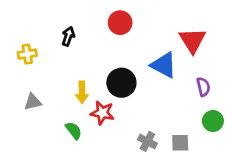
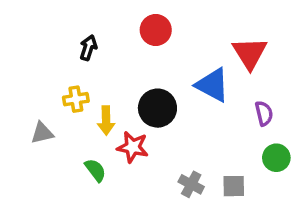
yellow cross: (27, 54) -> (76, 99), moved

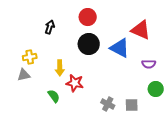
red triangle: (250, 53) -> (141, 30), turned -35
yellow cross: (76, 99) -> (30, 57), moved
black circle: (157, 108) -> (89, 44), moved
purple semicircle: (264, 113) -> (149, 64), turned 104

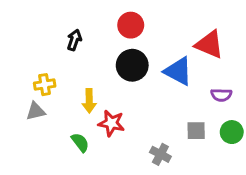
gray square: (132, 105) -> (196, 131), moved

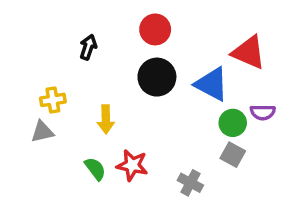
red star: (111, 123) -> (132, 165), moved
gray square: (196, 131) -> (233, 155), turned 30
green circle: (232, 132) -> (233, 123), moved

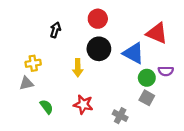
yellow arrow: (106, 119) -> (78, 68), moved
green semicircle: (95, 169) -> (47, 107), moved

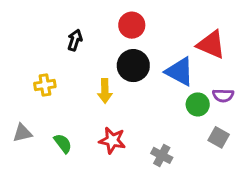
gray triangle: (26, 83) -> (22, 133), moved
gray square: (147, 98) -> (219, 137), moved

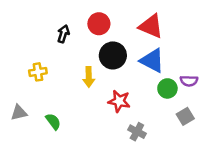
red circle: (132, 25) -> (99, 24), moved
red triangle: (211, 45) -> (151, 26), moved
gray square: (219, 137) -> (185, 116), turned 30
red star: (112, 140) -> (119, 101), moved

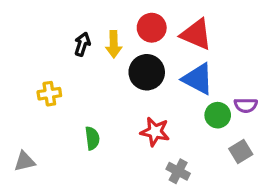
red circle: (99, 24) -> (152, 28), moved
yellow arrow: (89, 77) -> (114, 44), moved
gray triangle: (19, 113) -> (25, 161), moved
green semicircle: (53, 121) -> (92, 138), moved, turned 30

